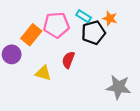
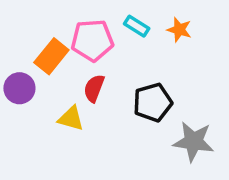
black pentagon: (93, 33) -> (153, 102), moved
red semicircle: (68, 60) -> (94, 88), moved

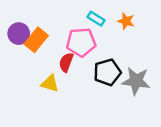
pink pentagon: (92, 40) -> (81, 42), moved
purple circle: (19, 88) -> (19, 34), moved
gray star: (193, 141) -> (136, 81), moved

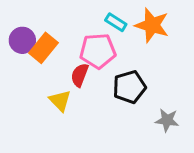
orange star: (126, 21) -> (152, 25), size x1.6
gray star: (136, 81) -> (167, 120), moved, size x0.7
yellow triangle: (50, 83) -> (60, 101), turned 30

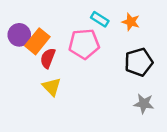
orange star: (152, 25) -> (131, 22), size x0.6
red semicircle: (80, 75) -> (48, 58), moved
black pentagon: (129, 87) -> (139, 62), moved

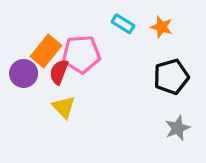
purple circle: (19, 35) -> (24, 73), moved
pink pentagon: (84, 44) -> (81, 54), moved
gray star: (144, 104) -> (178, 128), turned -30

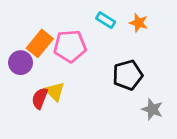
red semicircle: (59, 72) -> (40, 98), moved
black pentagon: (171, 77) -> (128, 75), moved
gray star: (178, 128) -> (152, 109), turned -30

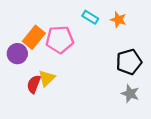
black pentagon: (128, 75) -> (129, 62), moved
yellow triangle: (55, 91) -> (47, 78), turned 30

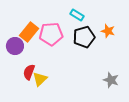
orange star: (118, 20) -> (108, 31), moved
black pentagon: (129, 62) -> (84, 37), moved
yellow triangle: (47, 78) -> (40, 79), moved

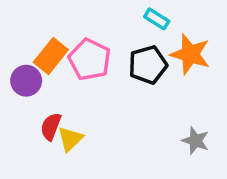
cyan rectangle: (77, 15) -> (157, 19), moved
orange star: (108, 31) -> (190, 54), size x1.6
pink pentagon: (51, 34) -> (90, 60), turned 30

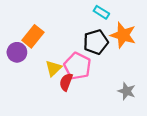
pink pentagon: (90, 60) -> (77, 66), moved
red semicircle: (51, 127) -> (66, 82), moved
yellow triangle: (70, 139) -> (53, 68), moved

